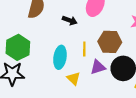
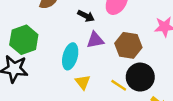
yellow line: (84, 49) -> (119, 85), moved, turned -64
purple triangle: (98, 67) -> (95, 40), moved

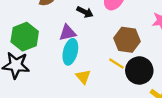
purple triangle: (95, 40) -> (68, 33), moved
yellow line: (119, 85) -> (116, 63), moved

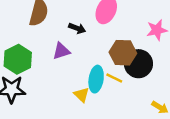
cyan ellipse: (70, 52) -> (96, 79), moved
black circle: (139, 70) -> (138, 64), moved

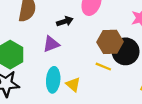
black arrow: (77, 28) -> (65, 21), turned -35
cyan ellipse: (96, 79) -> (53, 80), moved

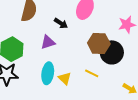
black arrow: (65, 21) -> (61, 23), turned 48
yellow line: (103, 67) -> (92, 73), moved

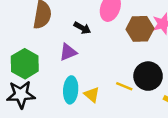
brown hexagon: (99, 43) -> (140, 29), moved
black circle: (112, 52) -> (148, 76), moved

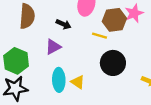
black circle: (148, 76) -> (113, 63), moved
yellow line: (124, 86) -> (100, 36), moved

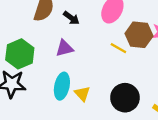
black arrow: (64, 24) -> (71, 18), moved
black circle: (113, 63) -> (125, 98), moved

